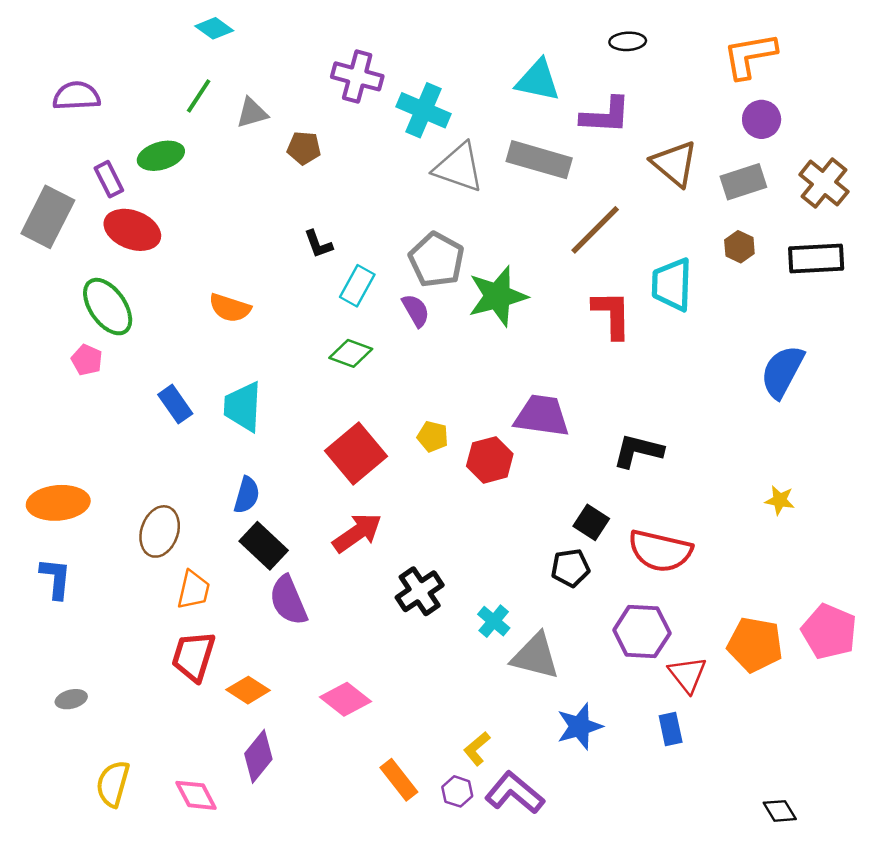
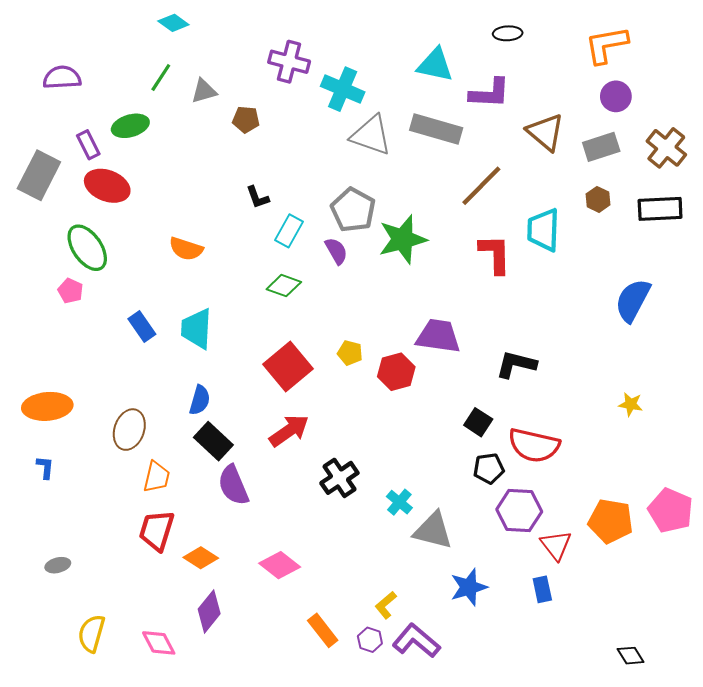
black pentagon: (570, 568) -> (489, 468), moved
blue L-shape: (56, 578) -> (45, 467), size x0.7

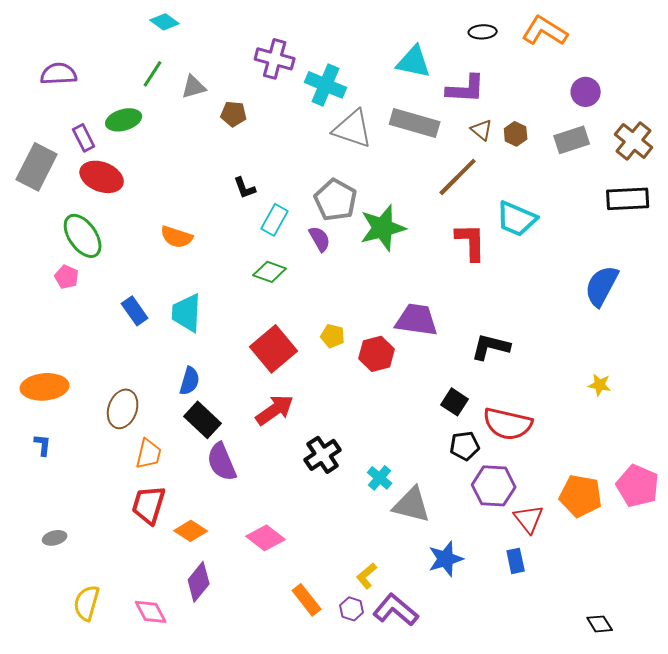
orange L-shape: (606, 45) -> (545, 31), moved, turned 42
brown triangle: (545, 132) -> (482, 130), moved, size x0.6
brown hexagon: (598, 199) -> (516, 134), moved
cyan trapezoid: (543, 230) -> (517, 219), turned -69

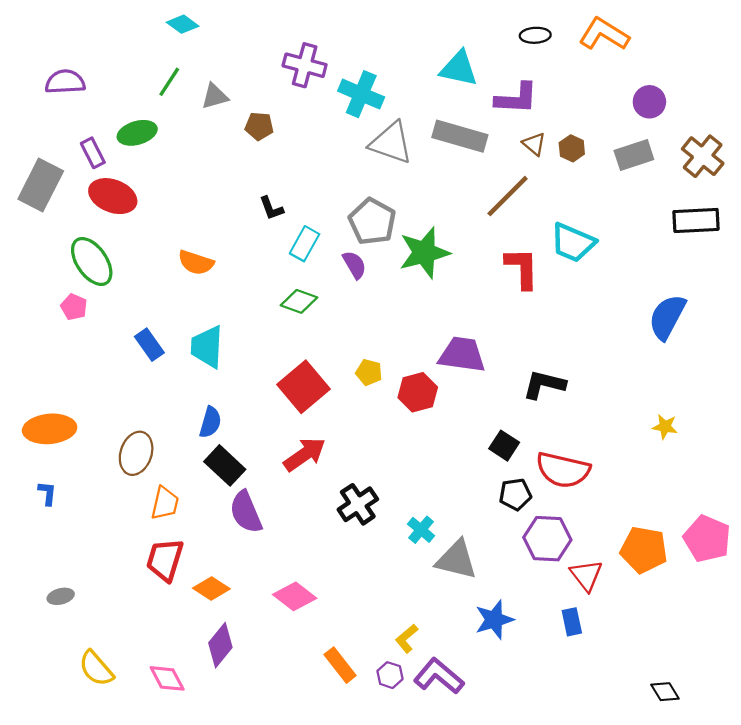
yellow semicircle: (87, 603) -> (96, 668), turned -57

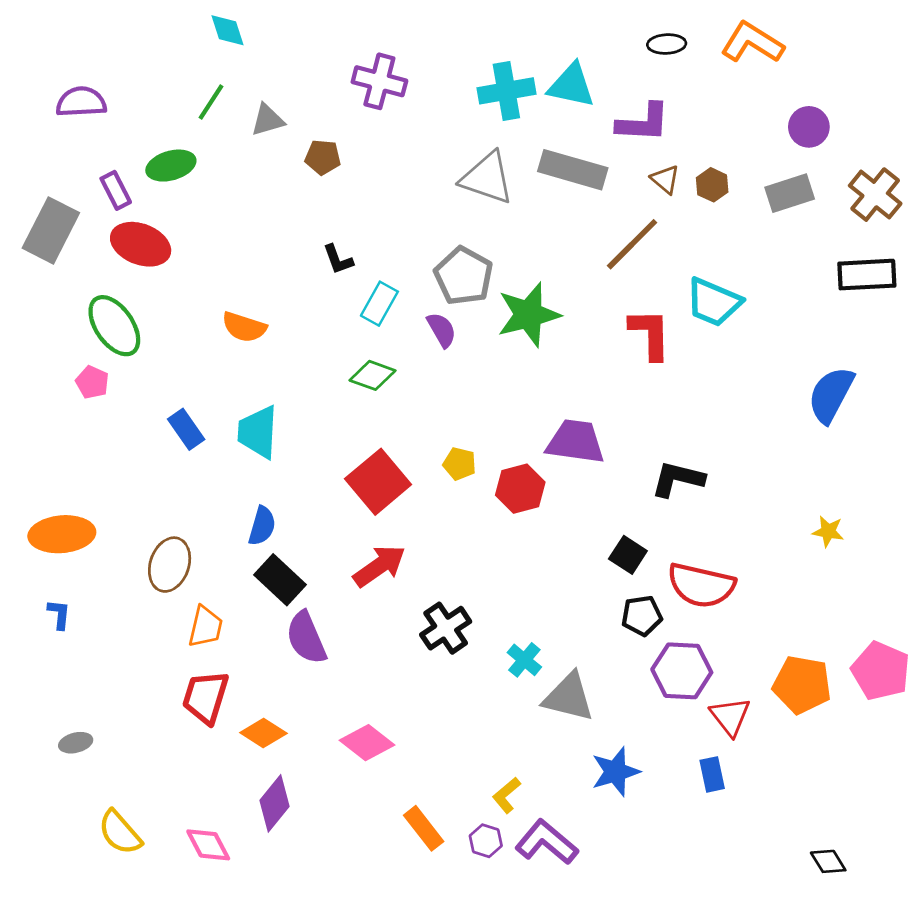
cyan diamond: (183, 24) -> (228, 30), turned 36
cyan cross: (361, 94) -> (506, 91), moved, turned -33

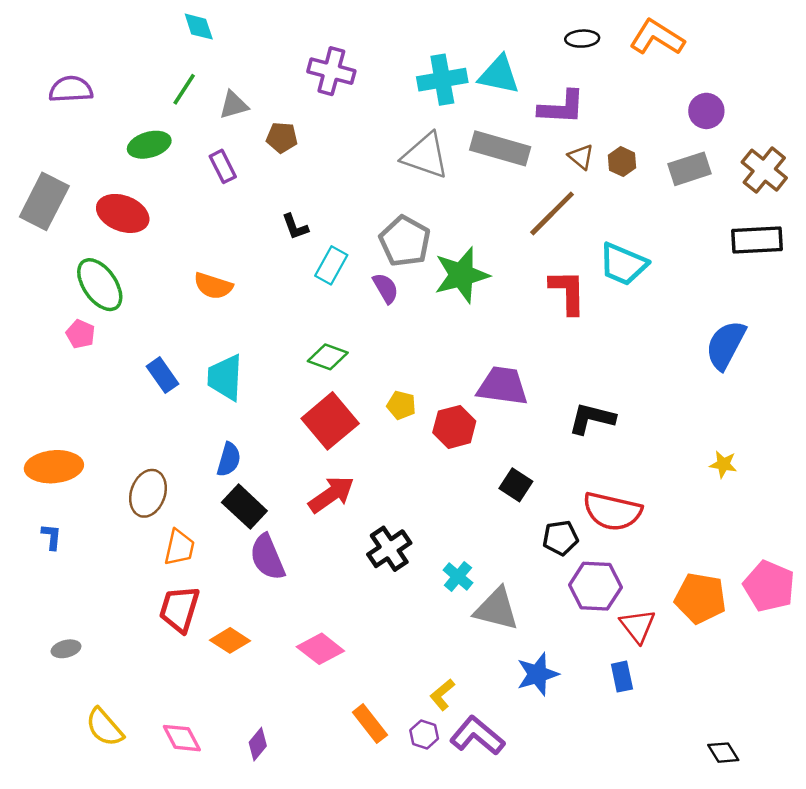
purple rectangle: (116, 190) -> (223, 166), moved
green diamond: (373, 375) -> (328, 357), moved
black square: (628, 555) -> (516, 485), moved
purple diamond: (274, 803) -> (258, 744), moved, size x0.7

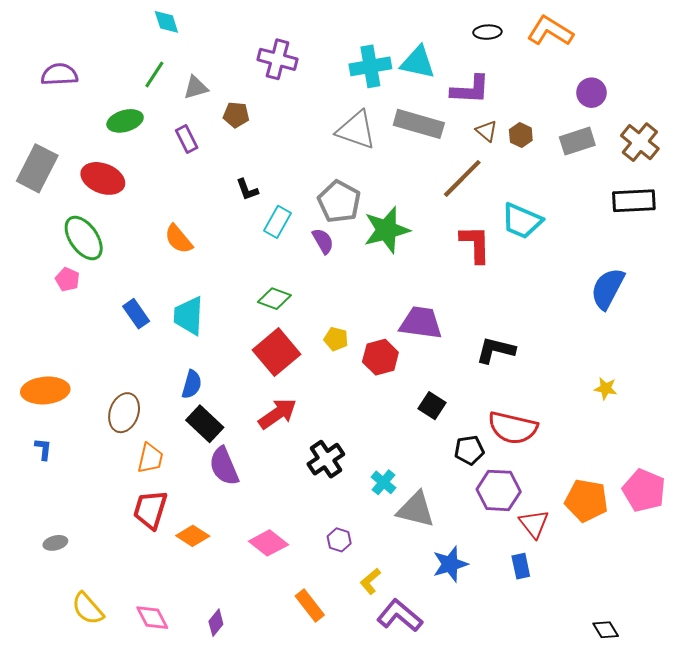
orange semicircle: (213, 286) -> (179, 239), turned 32
purple hexagon: (424, 734) -> (339, 540), moved

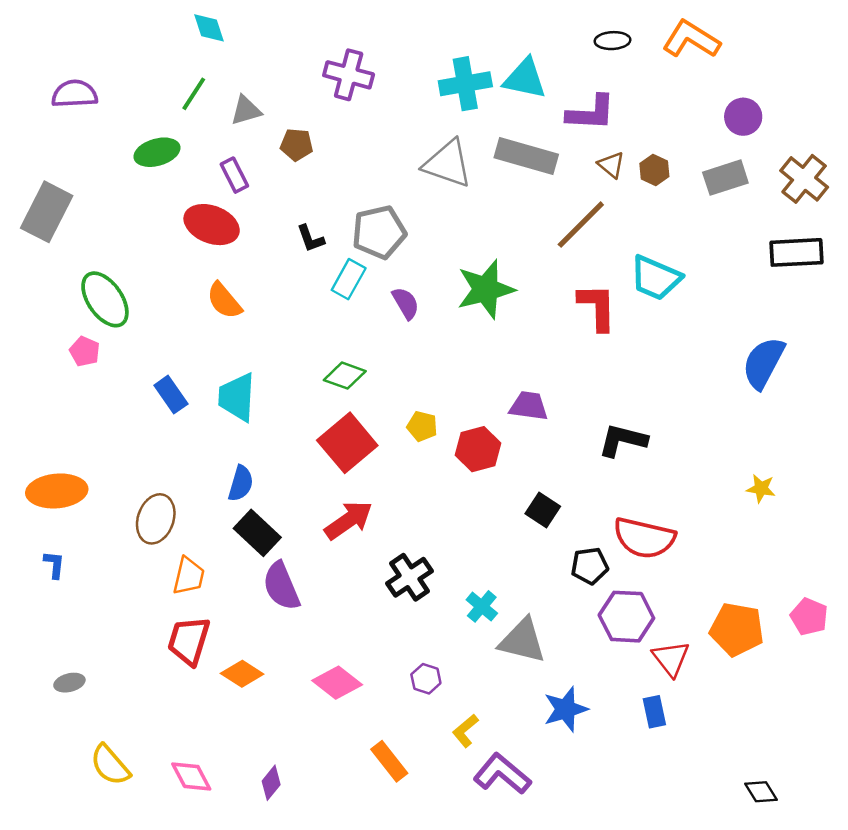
red ellipse: (103, 178) -> (212, 225), moved
gray pentagon: (339, 202) -> (379, 232), moved, turned 30
purple trapezoid: (421, 323) -> (529, 406), size x0.7
pink pentagon: (644, 490) -> (809, 617), size x0.7

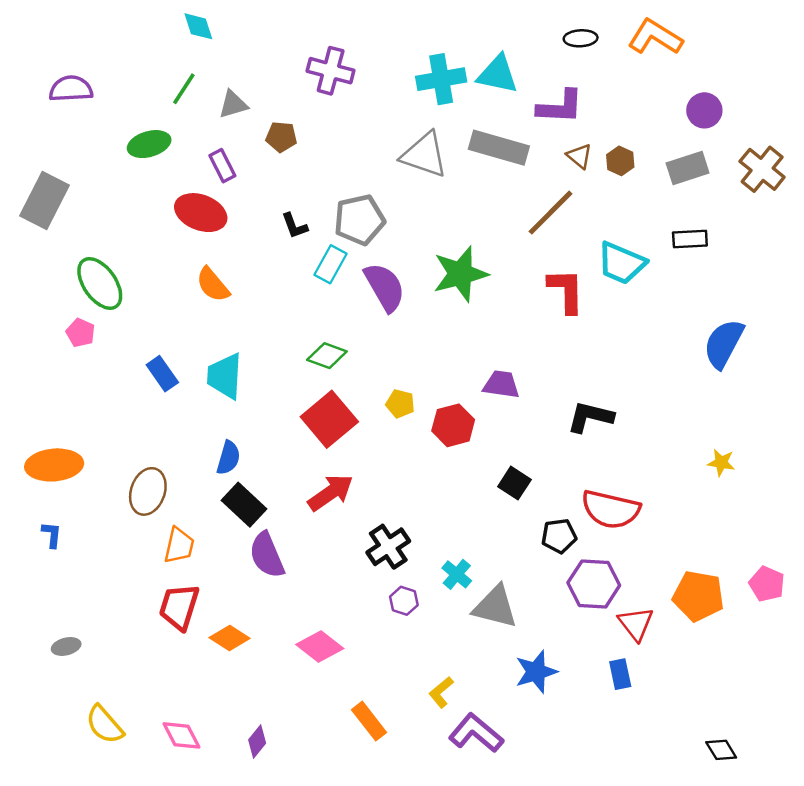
black rectangle: (796, 252) -> (690, 239), moved, size x0.7
purple semicircle: (406, 303) -> (385, 287), size x1.6
purple hexagon: (426, 679) -> (404, 601), moved

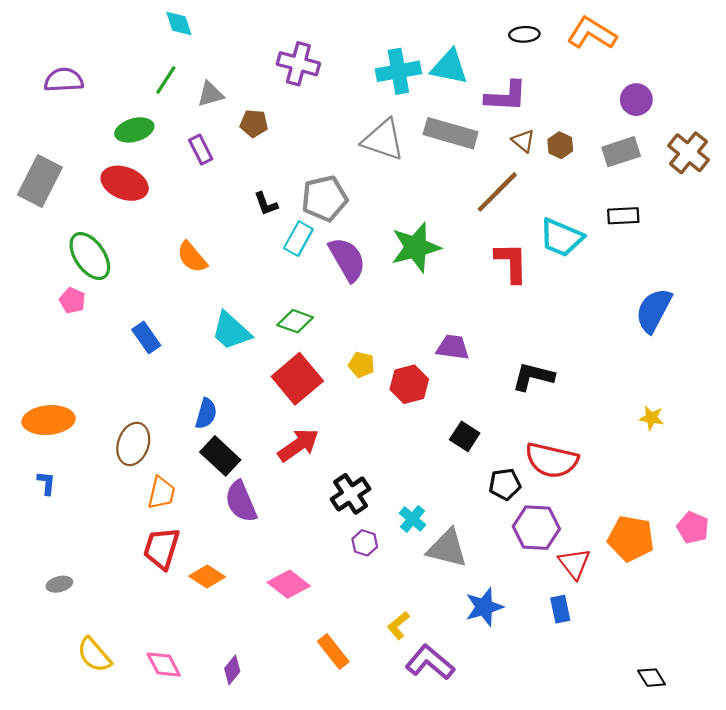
red ellipse: (201, 213) -> (125, 183), moved
cyan trapezoid: (225, 376) -> (231, 331), moved, turned -51

